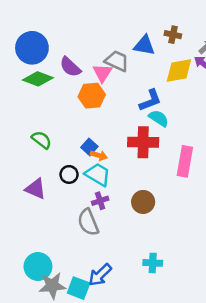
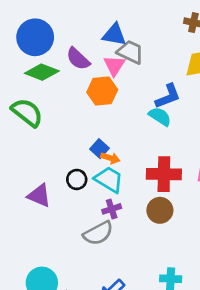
blue triangle: (144, 45) -> (114, 35), moved
cyan semicircle: (159, 118) -> (160, 116), moved
green semicircle: (42, 140) -> (27, 112), moved, size x1.4
red cross: (143, 142) -> (164, 174), moved
gray semicircle: (88, 222) -> (98, 233), turned -96

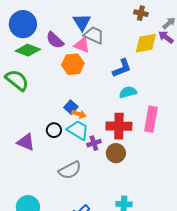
blue triangle: (114, 35) -> (82, 22), turned 48
pink triangle: (114, 65) -> (82, 45), turned -42
cyan semicircle: (160, 116) -> (128, 92), moved, turned -48
purple cross: (112, 209) -> (94, 143), moved

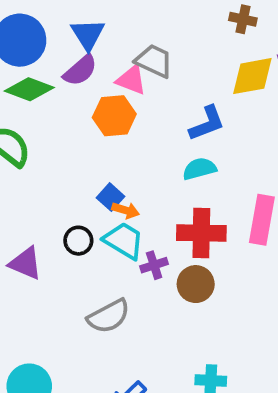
blue triangle: (82, 22) -> (88, 34), moved
purple semicircle: (55, 40) -> (80, 70), turned -84
cyan semicircle: (128, 92) -> (199, 169), moved

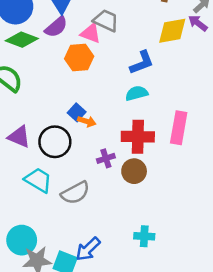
black circle: (78, 241) -> (55, 142), size x1.6
cyan trapezoid: (124, 241) -> (38, 180), moved
purple triangle: (25, 263) -> (19, 137), moved

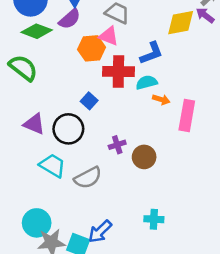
pink triangle: (91, 33) -> (109, 36), moved
orange arrow: (87, 121) -> (161, 100), moved
red cross: (138, 137) -> (118, 71), moved

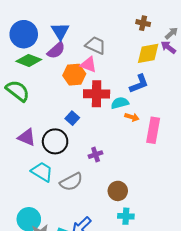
blue L-shape: (151, 53) -> (139, 84), moved
brown circle: (144, 157) -> (118, 191), moved

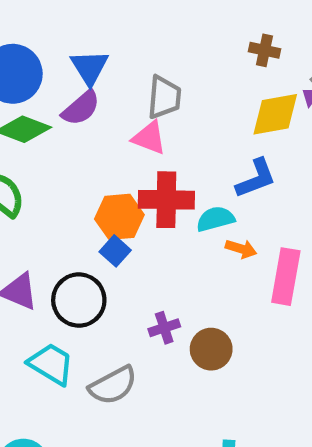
gray trapezoid: (96, 45) -> (164, 97), turned 70
orange hexagon: (74, 75) -> (119, 217), moved
brown circle: (118, 191) -> (211, 349), moved

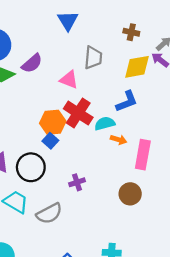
blue triangle: (89, 67) -> (68, 21), moved
gray trapezoid: (164, 97) -> (93, 58), moved
red cross: (166, 200) -> (78, 113), turned 32
brown circle: (211, 349) -> (130, 194), moved

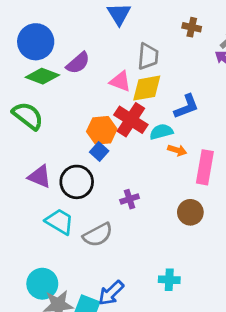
yellow diamond: (137, 67) -> (147, 88), moved

